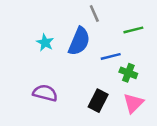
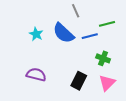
blue semicircle: (79, 41) -> (64, 33), turned 110
blue line: (111, 56) -> (90, 36), moved

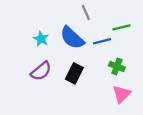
purple semicircle: (36, 75) -> (41, 71), moved, turned 126
black rectangle: (79, 81) -> (74, 73), moved

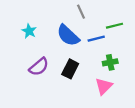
cyan star: (41, 39) -> (29, 31), moved
green cross: (117, 66) -> (110, 62), turned -32
pink triangle: (121, 94) -> (104, 86), moved

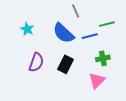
purple semicircle: (39, 67) -> (36, 62), turned -30

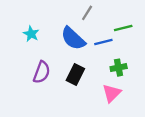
gray line: (76, 11) -> (87, 13), turned 56

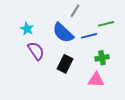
purple semicircle: (42, 72) -> (36, 51), moved, turned -54
pink triangle: (112, 93) -> (96, 80), turned 48

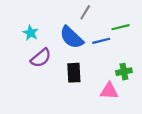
purple semicircle: (36, 51) -> (41, 58), turned 84
green cross: (102, 58) -> (124, 72), moved
black rectangle: (65, 64) -> (74, 73), turned -30

